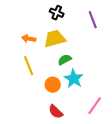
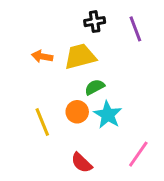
black cross: (57, 13) -> (95, 22), moved, turned -32
yellow line: (29, 66) -> (42, 122), moved
orange circle: (53, 85) -> (77, 112), moved

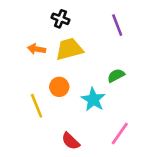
black cross: (95, 22) -> (61, 19), moved, turned 30
green semicircle: (95, 87) -> (116, 76), moved
orange circle: (77, 112) -> (59, 87), moved

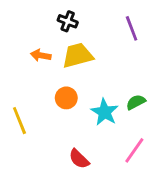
green semicircle: (116, 76) -> (136, 102), moved
yellow line: (37, 106) -> (19, 121), moved

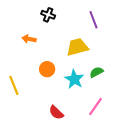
yellow trapezoid: (78, 55) -> (77, 47), moved

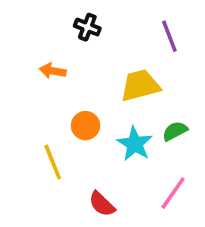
yellow line: (14, 85) -> (53, 162), moved

